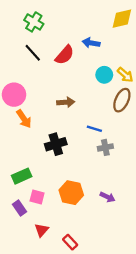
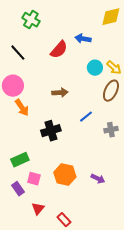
black line: (33, 53) -> (18, 53), moved
blue line: (94, 129) -> (86, 117), turned -56
gray cross: (105, 147) -> (111, 130), moved

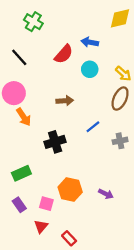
cyan circle: (95, 68) -> (90, 69), moved
pink square: (34, 179) -> (46, 204), moved

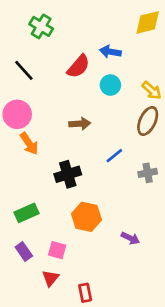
orange hexagon: (70, 190) -> (86, 217), moved
red rectangle: (69, 238) -> (85, 293), turned 32

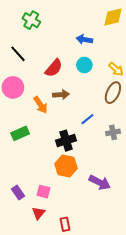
red semicircle: (78, 66) -> (54, 68), moved
orange arrow: (29, 144) -> (40, 105), moved
black cross: (68, 174) -> (66, 141), moved
green rectangle: (26, 213) -> (20, 133), moved
purple arrow: (130, 238) -> (100, 182), size x1.5

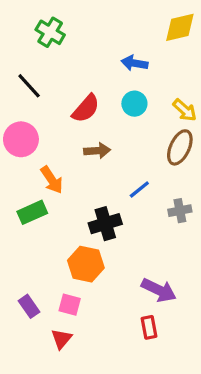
orange arrow: (40, 105) -> (52, 180), moved
orange hexagon: (66, 166) -> (86, 264), moved
red rectangle: (65, 224) -> (149, 327), moved

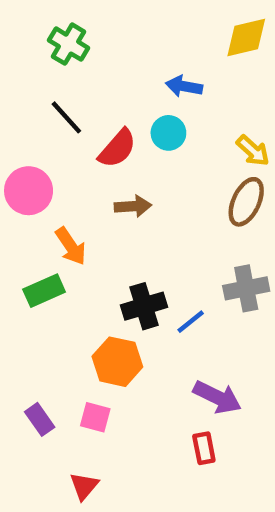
black line: (29, 86) -> (66, 117), moved
cyan circle: (134, 104) -> (168, 133), moved
blue line: (139, 190) -> (191, 322), moved
gray cross: (180, 211) -> (246, 288), size x1.4
red triangle: (61, 339) -> (84, 486), moved

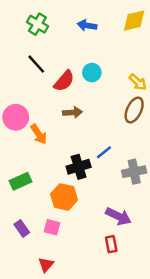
blue arrow: (184, 86) -> (87, 25), moved
pink circle: (29, 191) -> (16, 117), moved
gray cross: (246, 288) -> (134, 172), moved
green rectangle: (44, 291) -> (21, 181), moved
blue line: (191, 322) -> (104, 152), moved

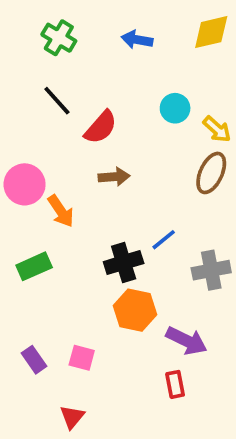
cyan circle: (92, 73) -> (175, 108), moved
green rectangle: (21, 181) -> (34, 266), moved
orange hexagon: (64, 197) -> (135, 310), moved

